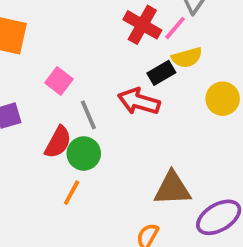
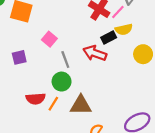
red semicircle: (58, 142) -> (36, 99), moved, turned 54
brown triangle: (172, 189) -> (81, 105), moved

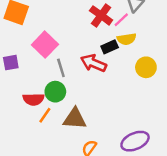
pink square: (49, 39) -> (45, 45), size x1.5
red semicircle: (36, 99) -> (33, 99), moved

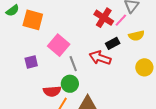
yellow semicircle: (127, 39) -> (136, 36), moved
yellow circle: (146, 67) -> (144, 67), moved

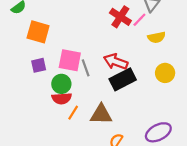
orange square: (33, 20) -> (38, 32), moved
black rectangle: (113, 43) -> (123, 79), moved, size x1.6
pink square: (59, 45) -> (70, 60), moved, turned -30
green circle: (70, 84) -> (61, 84), moved

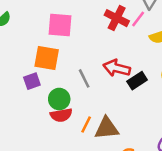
orange square: (38, 32) -> (47, 58), moved
pink square: (70, 60) -> (60, 25), moved
black rectangle: (123, 79) -> (137, 81), moved, size x0.7
orange line: (73, 113) -> (86, 124), moved

